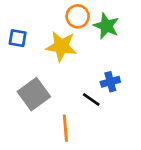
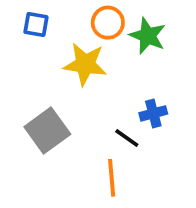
blue square: (18, 38) -> (36, 25), moved
orange line: (65, 128) -> (112, 178), moved

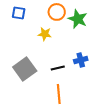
yellow star: (85, 64) -> (45, 34), size x0.6
black line: (127, 138) -> (58, 68), moved, turned -48

